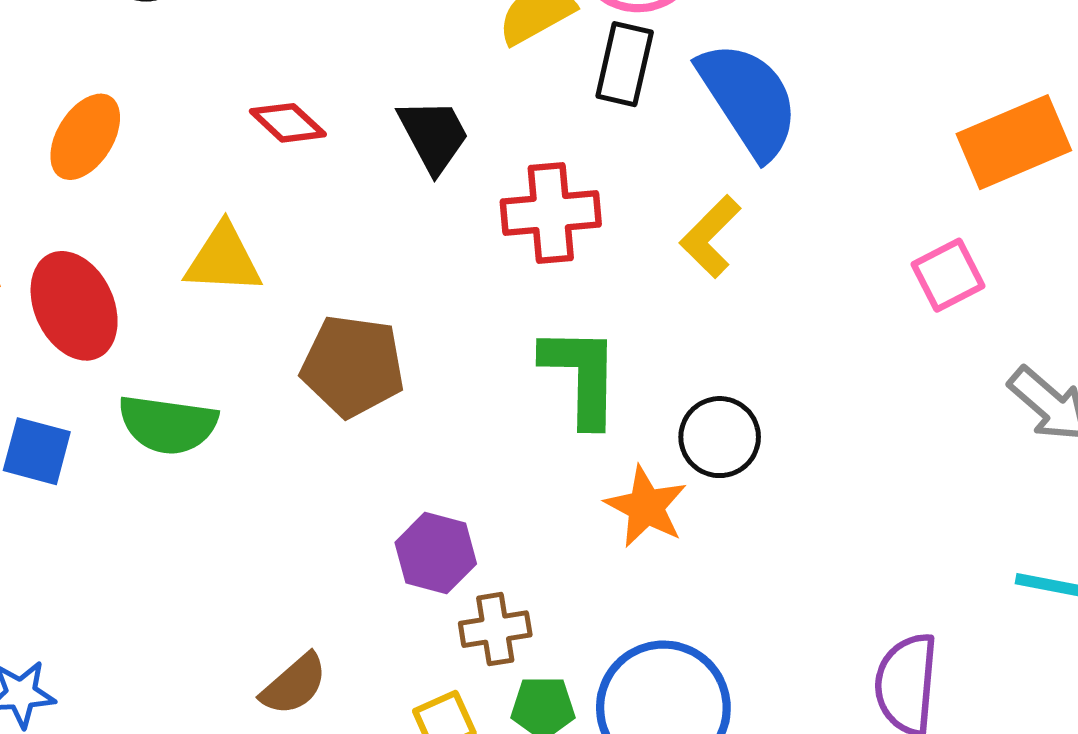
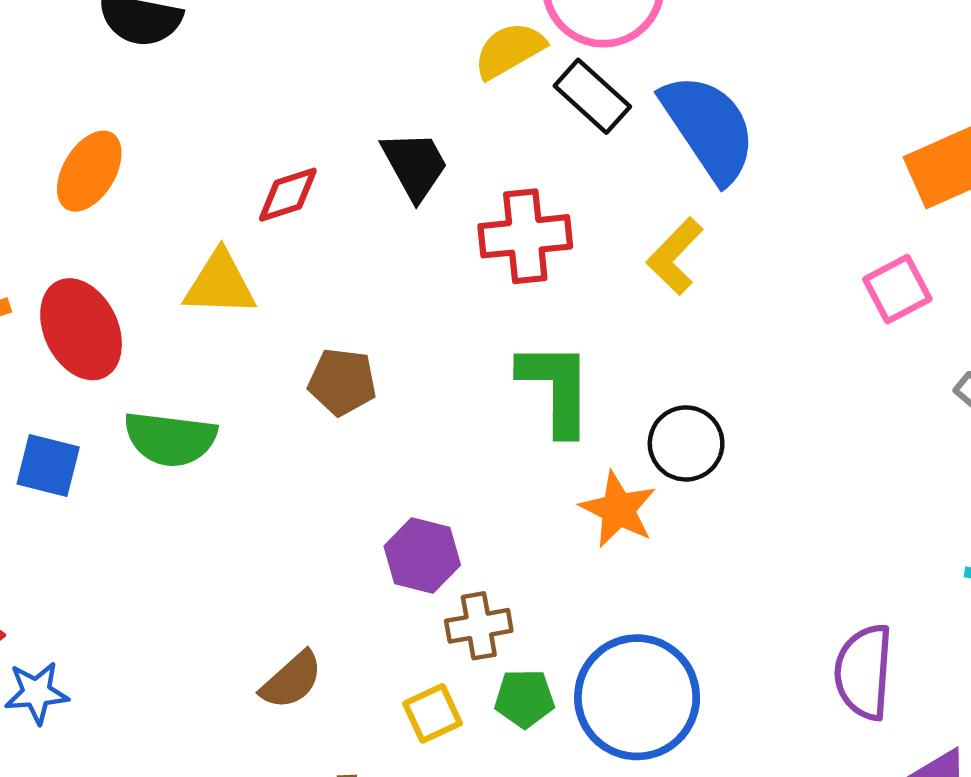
black rectangle: (625, 64) -> (592, 96), turned -60
red diamond: (288, 123) -> (288, 195), moved, turned -60
brown pentagon: (353, 366) -> (342, 382), size x0.7

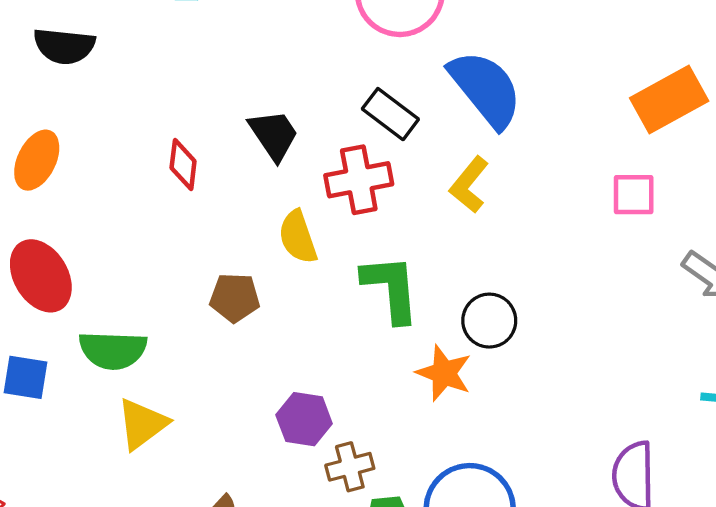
yellow semicircle: (509, 50) -> (298, 237), moved, turned -74
black rectangle: (592, 96) -> (390, 114), moved
red diamond: (288, 195) -> (183, 165), turned -60
yellow triangle: (220, 284) -> (142, 424), moved, turned -34
pink square: (897, 289) -> (634, 195), turned 33

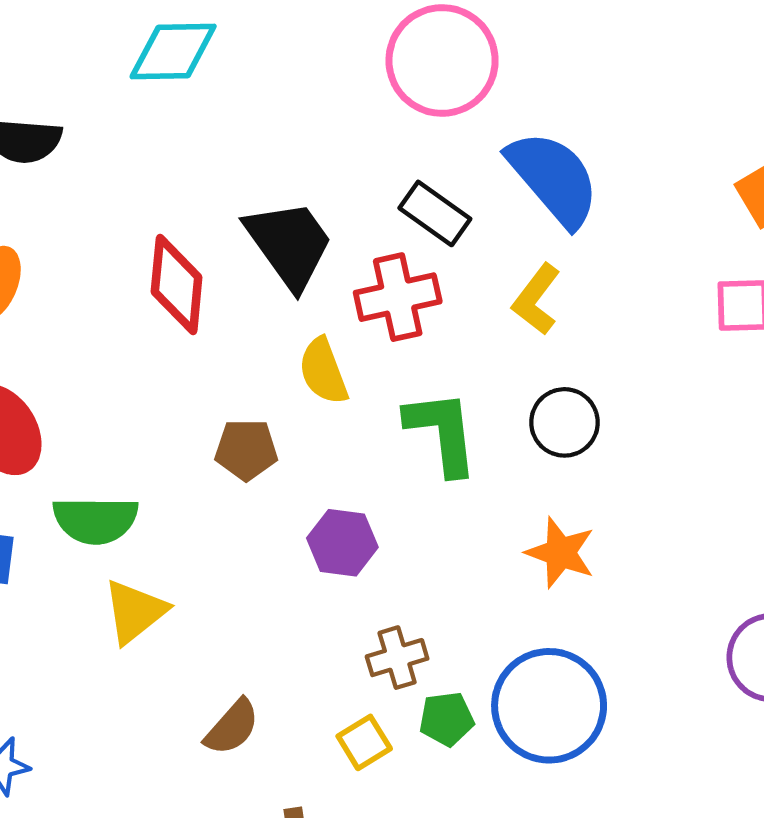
black trapezoid: (274, 135) -> (289, 244), size x1.4
red diamond: (183, 165) -> (177, 285), size x1.5
black circle: (489, 321) -> (564, 422), moved
orange star: (444, 373) -> (560, 553), moved
purple hexagon: (304, 419) -> (342, 543), moved

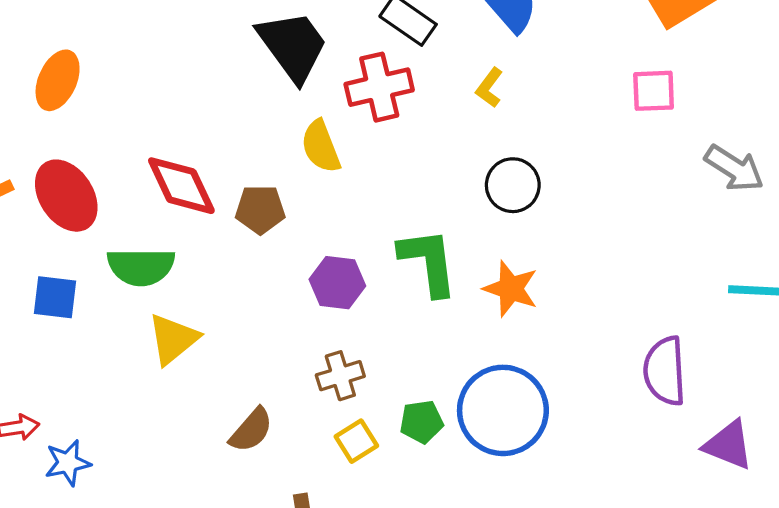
red diamond: (177, 285) -> (181, 186), moved, turned -30
yellow L-shape: (536, 299) -> (489, 88), size x0.7
green L-shape: (442, 432) -> (428, 262), moved
brown cross: (397, 658) -> (340, 376), moved

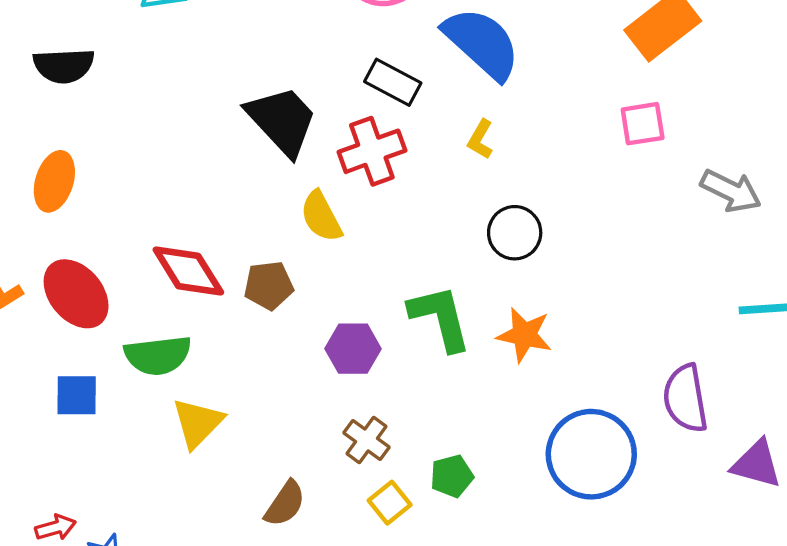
brown cross: (340, 376) -> (366, 440), turned -30
blue circle: (503, 410) -> (591, 454), moved

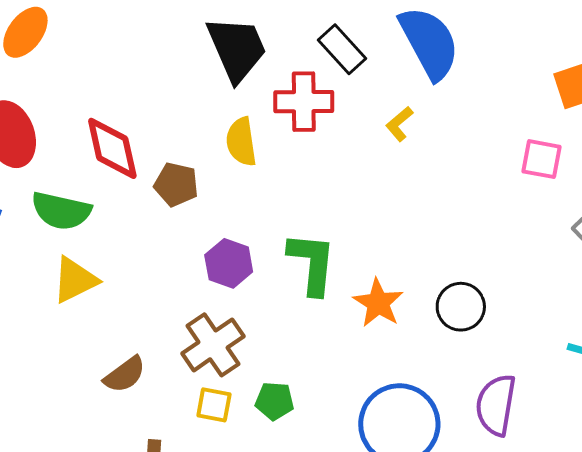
black circle: (515, 233) -> (461, 307), moved
brown cross: (366, 440) -> (213, 345), size x1.5
yellow square: (390, 503) -> (214, 405), turned 30

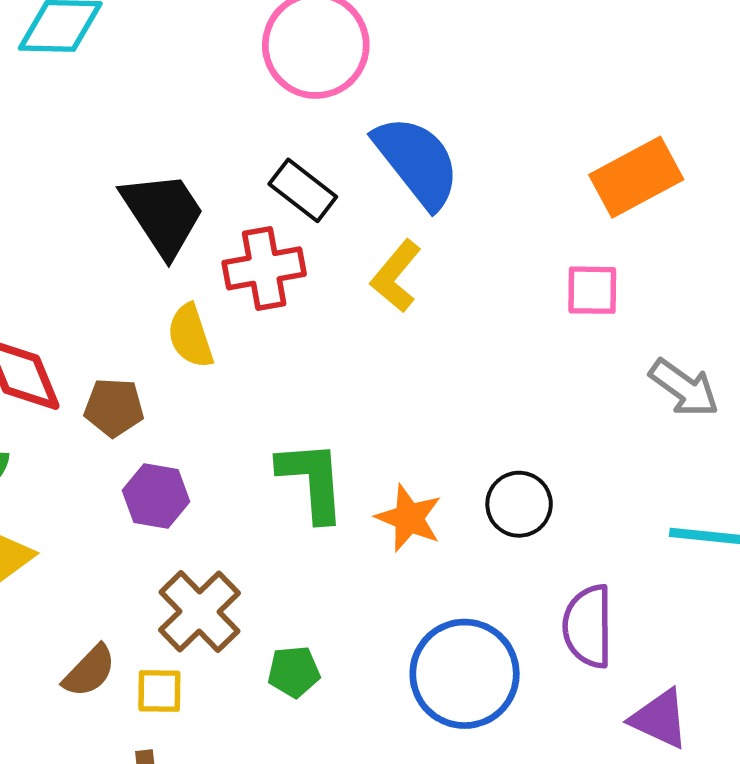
yellow L-shape: (399, 124) -> (396, 276), size x1.5
purple hexagon: (229, 263) -> (156, 496), moved
yellow square: (214, 405) -> (159, 691), moved

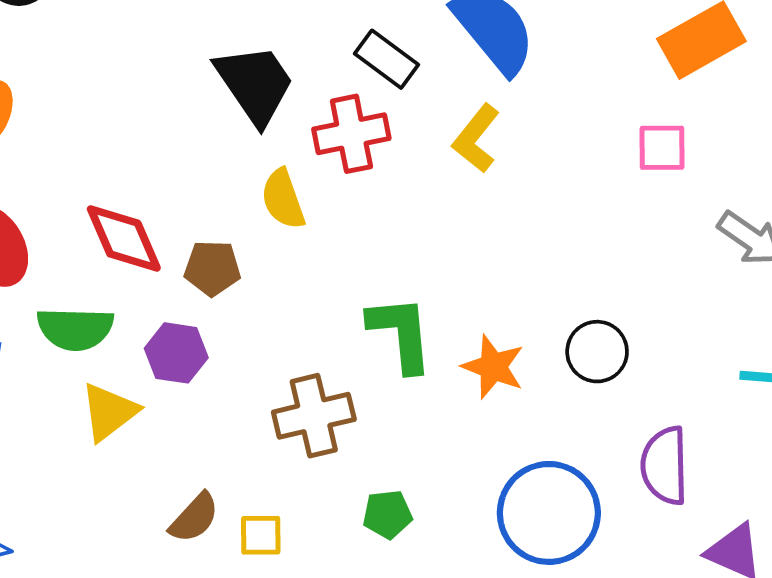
purple hexagon: (156, 496) -> (176, 353), moved
brown cross: (199, 612) -> (314, 416), moved, turned 32

